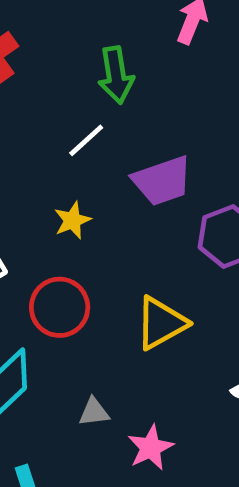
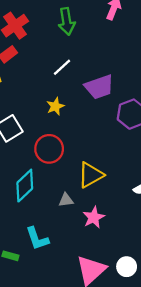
green arrow: (116, 75) -> (67, 21), moved
yellow triangle: (161, 323) -> (91, 175), moved

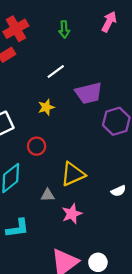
green arrow: (67, 21) -> (64, 29), size x0.7
red circle: (49, 149) -> (37, 146), size x0.7
cyan L-shape: (37, 239) -> (18, 228), turned -85

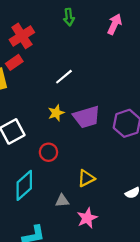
green arrow: (64, 29) -> (69, 17), moved
purple trapezoid: (89, 93) -> (87, 117), moved
yellow triangle: (73, 174) -> (86, 178), size x0.7

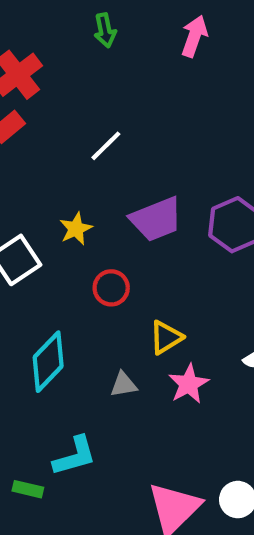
yellow star: (56, 113) -> (76, 229), moved
red circle: (48, 152) -> (111, 288), moved
pink star: (87, 218) -> (189, 384), moved

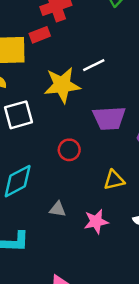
yellow star: (76, 229) -> (62, 85), moved, size x1.8
yellow triangle: (166, 337) -> (114, 180), moved

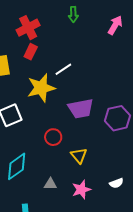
red rectangle: (40, 35) -> (31, 52), moved, turned -35
yellow triangle: (114, 180) -> (79, 156), moved, turned -48

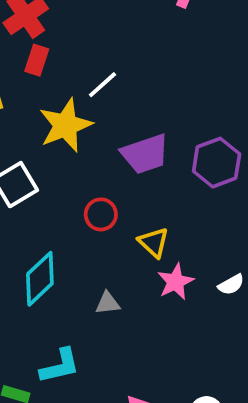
pink star: (81, 190) -> (176, 282), moved

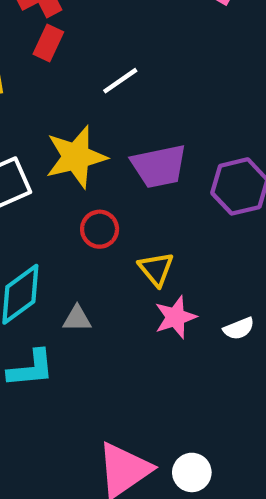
yellow star: (65, 125) -> (76, 157), moved
gray triangle: (108, 303) -> (77, 319), moved
cyan L-shape: (60, 366) -> (31, 369), moved

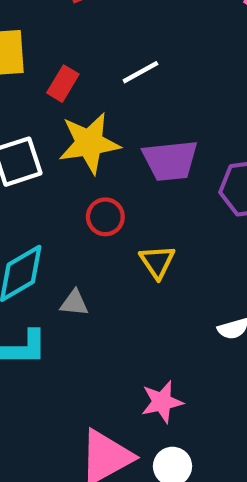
red rectangle: (48, 43) -> (63, 84), moved
pink star: (175, 317) -> (162, 402), moved

